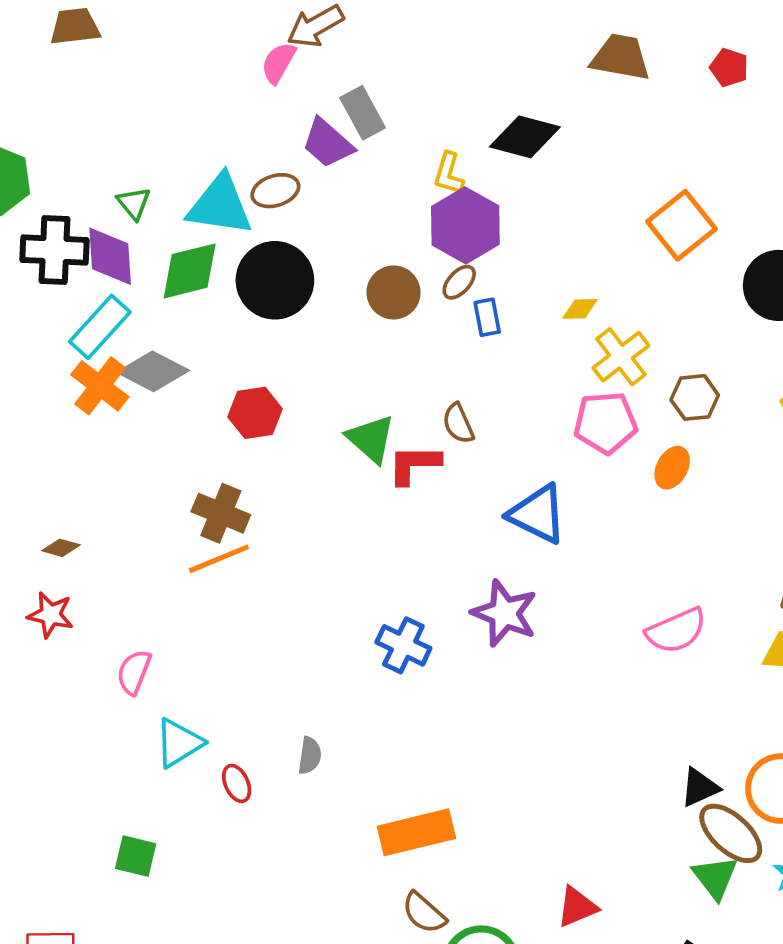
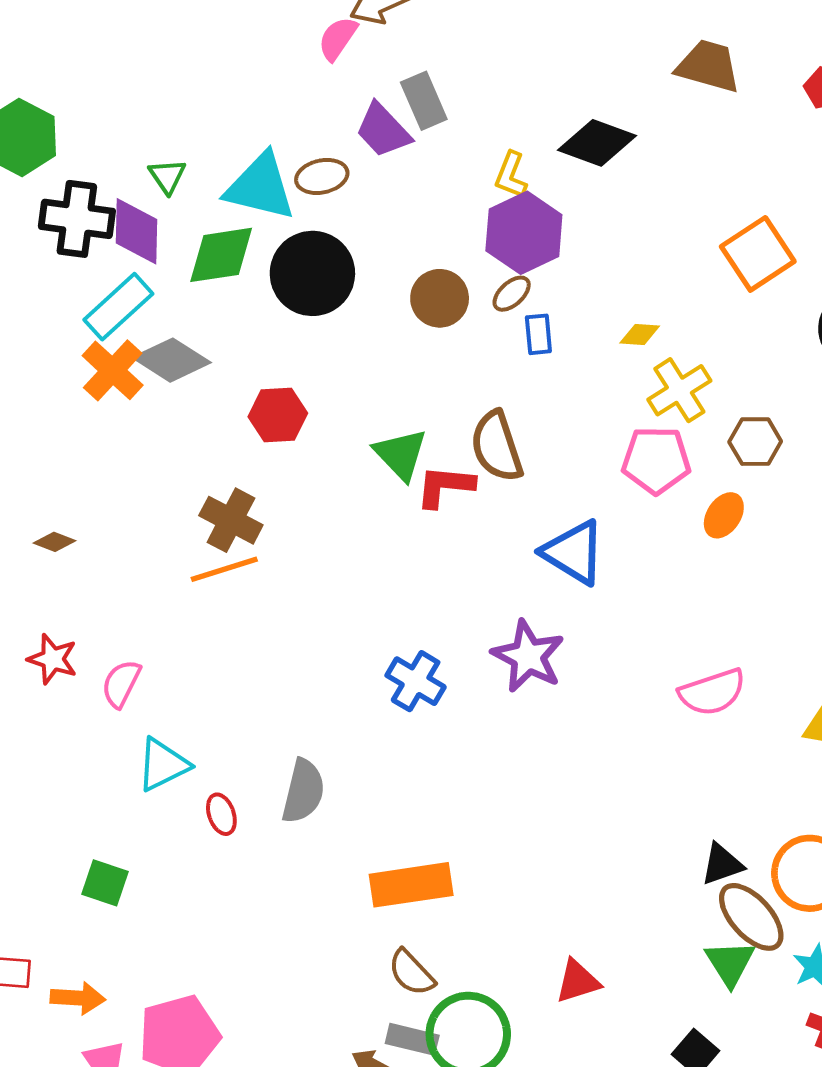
brown semicircle: (458, 423) -> (497, 446), size x1.6
red star: (50, 615) -> (53, 659), moved
gray semicircle: (310, 756) -> (303, 791), size x1.6

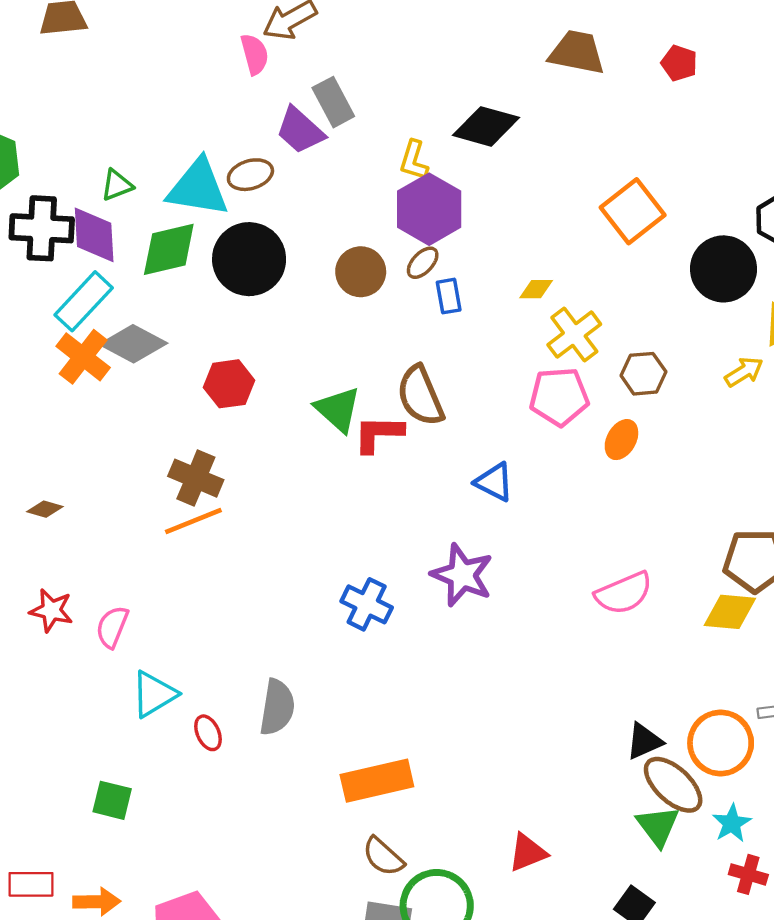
pink semicircle: (338, 38) -> (255, 54), turned 135
green triangle: (167, 176) -> (117, 185), turned 48
blue triangle: (574, 552) -> (494, 482), size x0.7

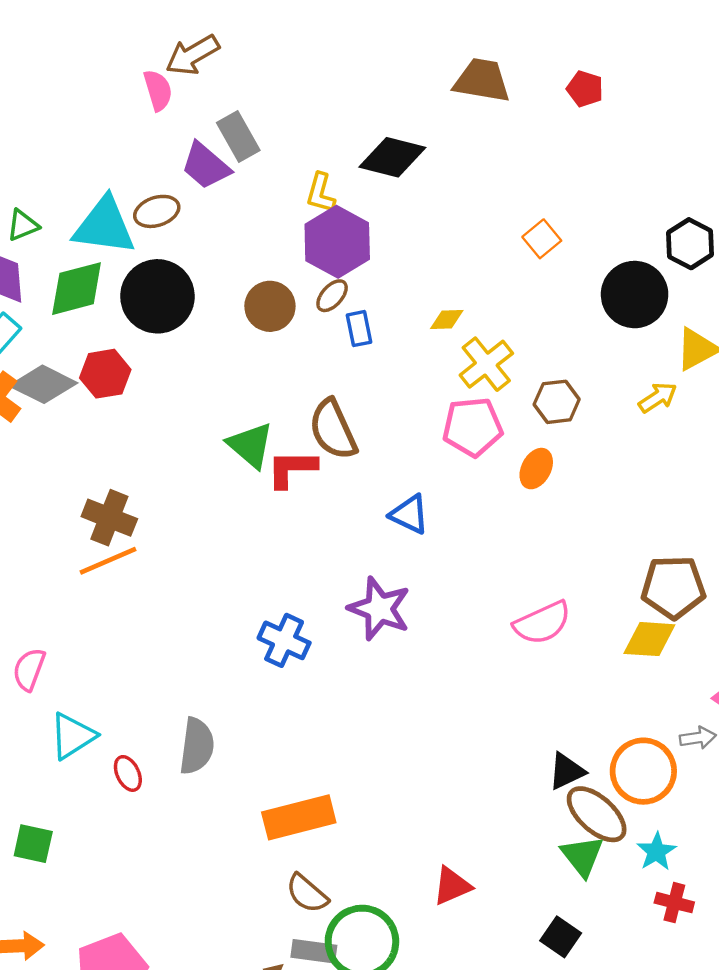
orange square: (633, 211) -> (542, 239), size x0.6
red hexagon: (229, 384) -> (105, 374), moved

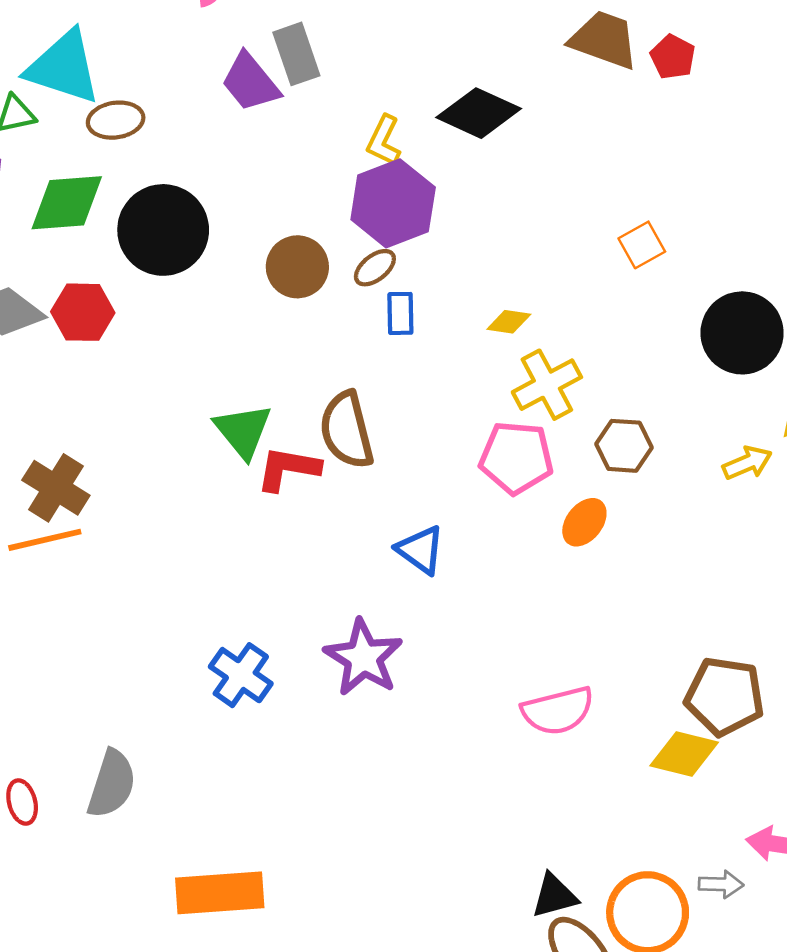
red pentagon: (585, 89) -> (673, 57), moved
brown ellipse: (157, 211) -> (116, 120), moved
cyan triangle: (104, 226) -> (64, 67), moved

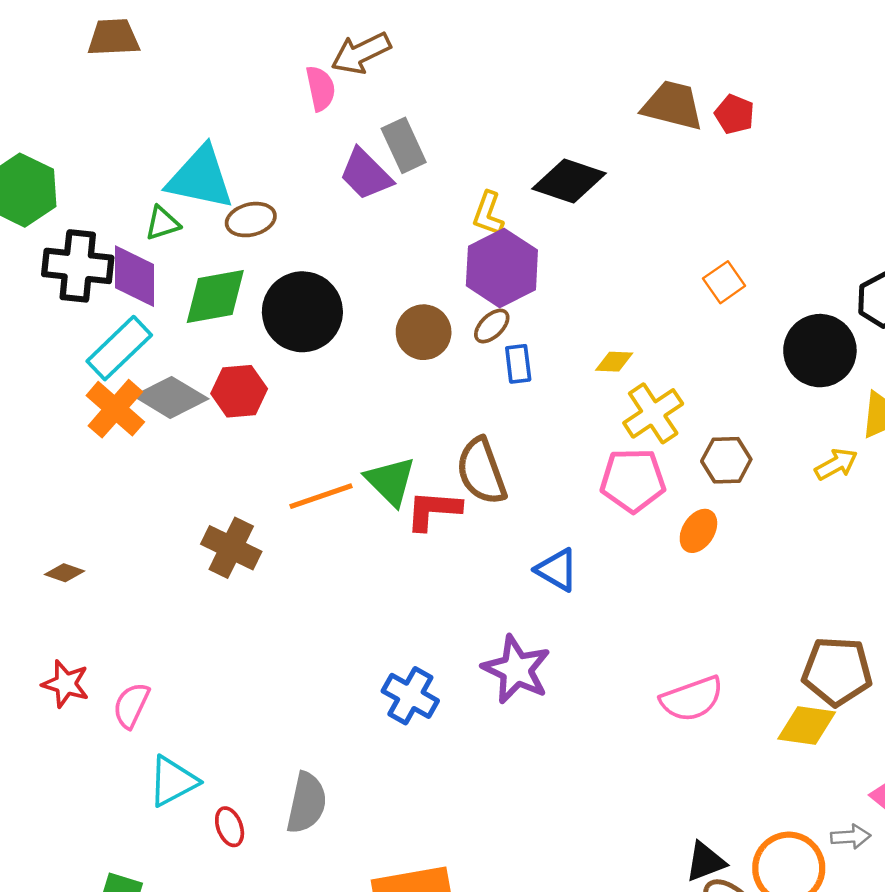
orange line: (45, 540) -> (321, 496), moved

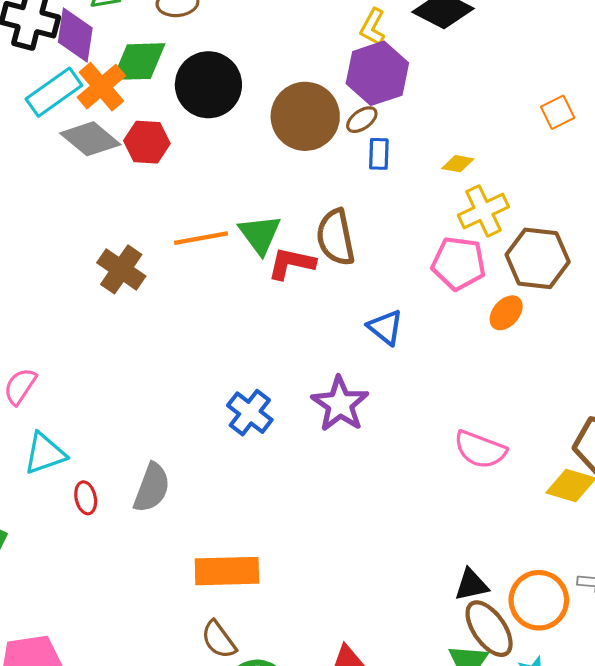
brown circle: (424, 332) -> (305, 116), size x1.5
orange cross: (115, 409) -> (101, 87), moved
brown hexagon: (726, 460) -> (538, 258), size x1.5
pink semicircle: (692, 699) -> (480, 450), turned 32

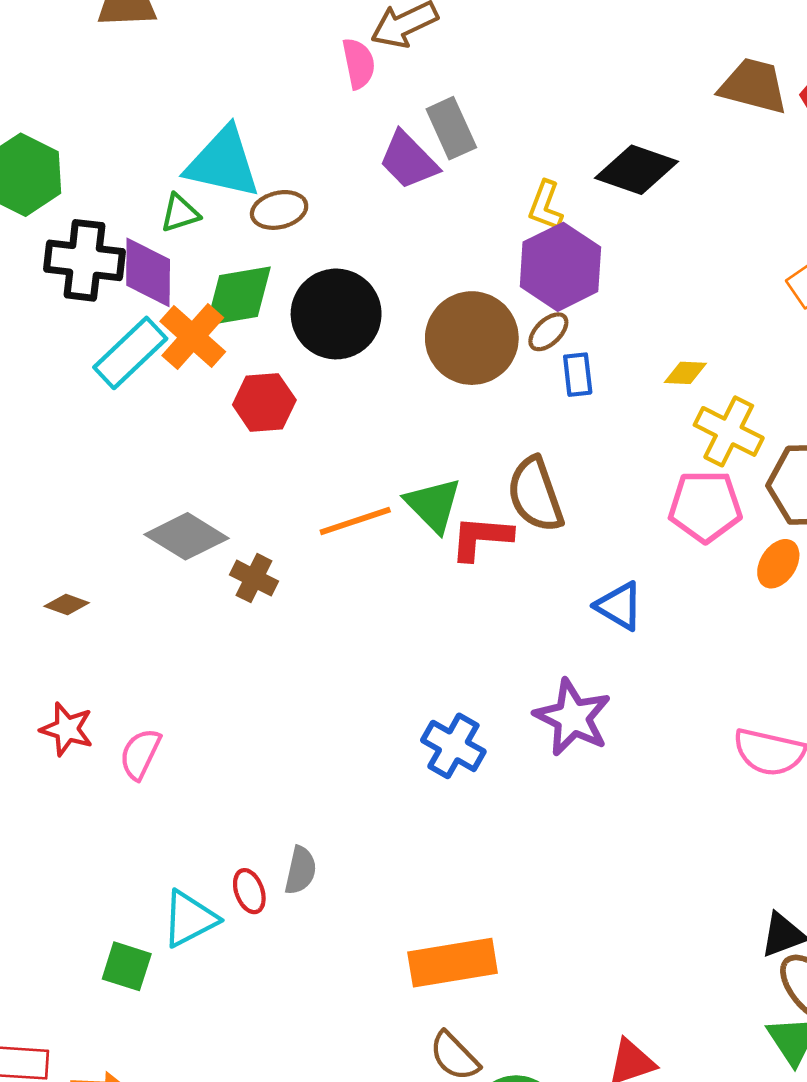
gray diamond: (90, 139) -> (186, 536), moved
yellow cross: (483, 211) -> (729, 431), turned -30
brown cross: (121, 269) -> (254, 578), size x0.7
cyan triangle: (45, 454) -> (189, 919), moved
gray semicircle: (152, 488) -> (301, 870), moved, size x0.7

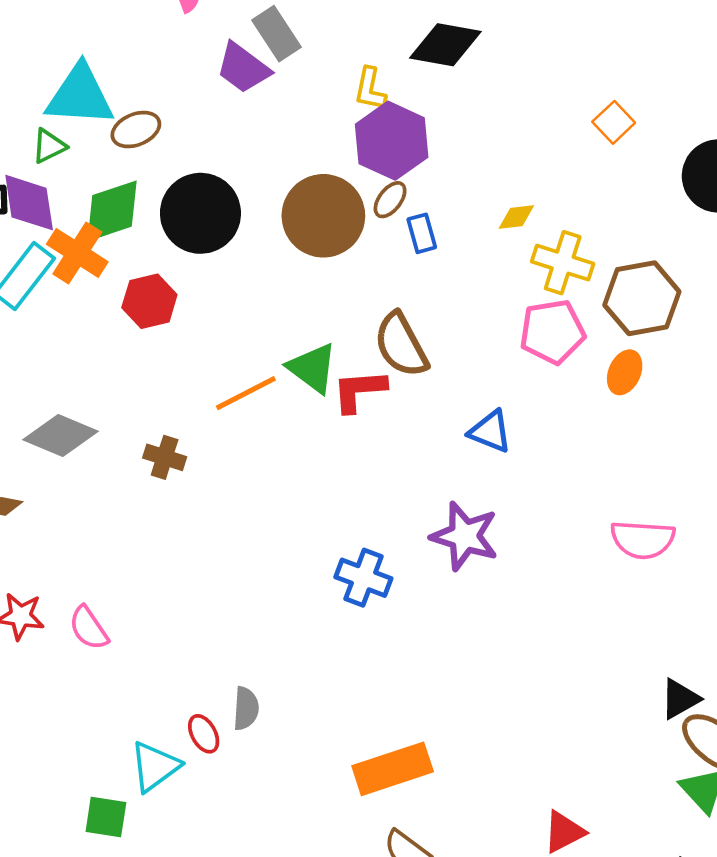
gray diamond: (186, 536) -> (61, 435), moved
pink semicircle: (140, 754) -> (89, 628), turned -51

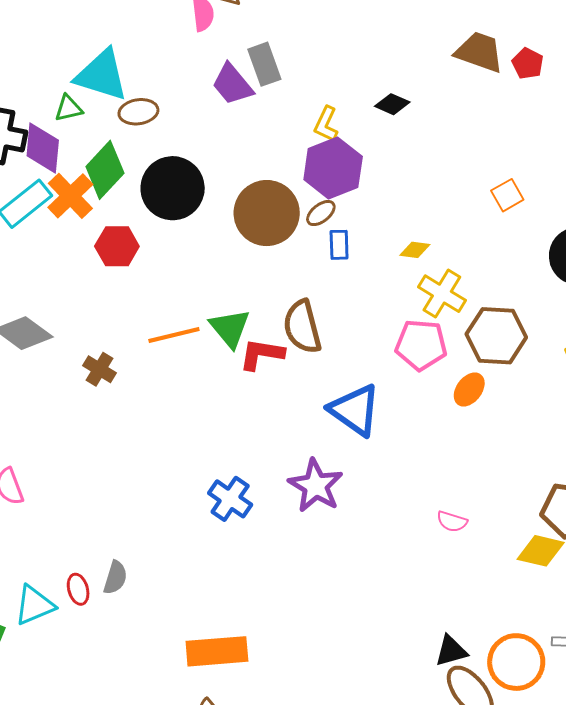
black diamond: (445, 45) -> (392, 104), size x0.6
green diamond: (112, 211) -> (105, 170), turned -42
blue triangle: (490, 431) -> (355, 410), size x1.5
pink semicircle: (643, 540) -> (452, 521), size x0.6

